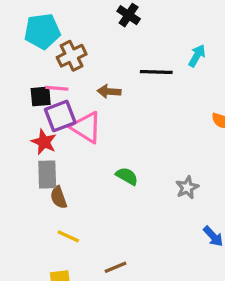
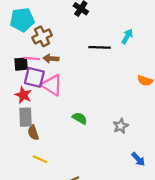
brown arrow: (109, 92) -> (51, 59), moved
purple square: (60, 116) -> (34, 77), turned 35

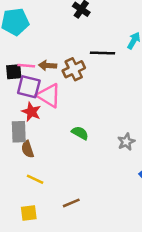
brown cross: (42, 36) -> (74, 69), moved
red star: (23, 95) -> (31, 112), moved

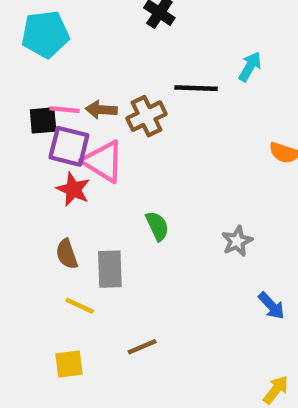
gray rectangle: (19, 132) -> (110, 269), moved
green semicircle: (80, 133) -> (157, 226), turned 35

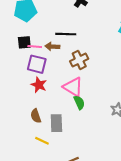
black line: (196, 88) -> (66, 34), moved
brown cross: (147, 116) -> (79, 60), moved
black square: (43, 120) -> (24, 42), moved
pink triangle: (103, 161) -> (73, 87), moved

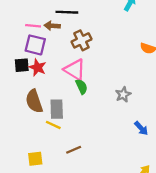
black square: (24, 42) -> (22, 65), moved
brown semicircle: (36, 116) -> (34, 101), size x1.5
yellow line: (42, 141) -> (53, 125), moved

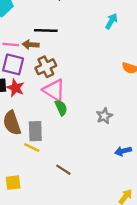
brown cross: (81, 40) -> (46, 67), moved
blue arrow: (141, 128) -> (123, 151), turned 119
brown line: (74, 150) -> (63, 170), moved, turned 56

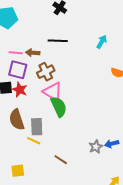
cyan arrow: (111, 21) -> (102, 42), moved
black line: (46, 31) -> (58, 41), moved
green semicircle: (61, 108) -> (59, 107), size x1.5
gray star: (104, 116) -> (96, 147), moved

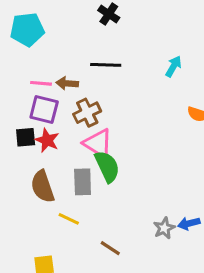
gray rectangle: (37, 127) -> (83, 182), moved

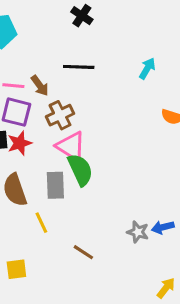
brown arrow: (67, 83) -> (40, 86), turned -130
red star: (47, 140) -> (20, 143), turned 30
yellow line: (69, 219) -> (41, 223), turned 40
gray star: (164, 228) -> (138, 232), turned -30

